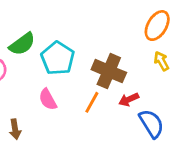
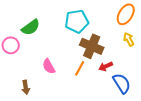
cyan pentagon: (58, 58) -> (77, 21), moved, turned 30

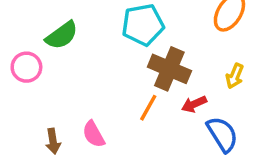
yellow arrow: (129, 39) -> (235, 76), moved, turned -128
pink semicircle: (49, 66) -> (94, 134), moved

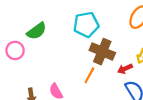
red arrow: (194, 104) -> (125, 69), moved

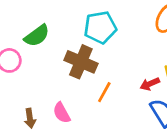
brown cross: (102, 52) -> (81, 62), moved

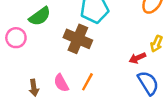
orange line: (104, 92) -> (87, 82), moved

